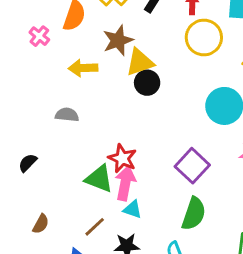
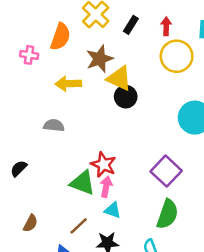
pink cross: (39, 36) -> (29, 55), turned -30
yellow triangle: (140, 62) -> (119, 78), turned 44
pink arrow: (125, 183) -> (106, 187), size x0.7

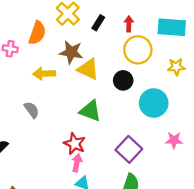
brown star: (100, 59) -> (71, 52), turned 30
black circle: (126, 97) -> (123, 80), moved
gray semicircle: (54, 125) -> (32, 110), turned 48
green triangle: (83, 183) -> (90, 111), moved

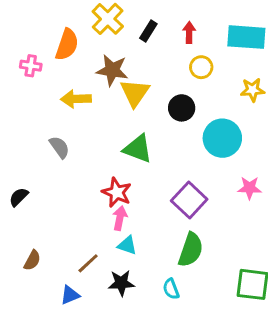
yellow circle: (138, 50) -> (201, 67), size x0.6
yellow triangle: (88, 69) -> (135, 93), turned 40

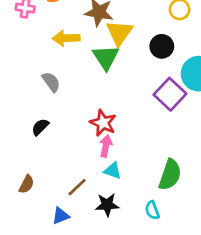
green triangle: (138, 149) -> (106, 57), moved, turned 36
black semicircle: (19, 197) -> (40, 127), moved
purple square: (189, 200) -> (170, 94), moved

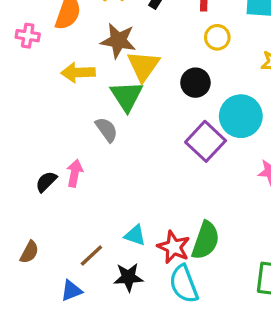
gray semicircle: (51, 82) -> (107, 130), moved
red star: (103, 123) -> (174, 247), moved
pink arrow: (106, 146) -> (75, 173), moved
cyan semicircle: (152, 210) -> (184, 284), size x1.6

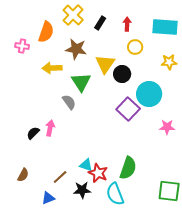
yellow triangle: (143, 66) -> (105, 64), moved
red star: (174, 247) -> (98, 173), moved

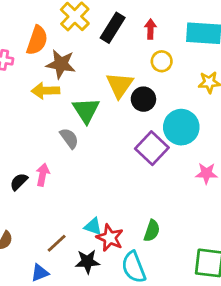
black rectangle: (100, 23) -> (113, 28), size x1.5
brown star: (76, 49) -> (61, 64), moved
green semicircle: (128, 168) -> (152, 231), size x0.7

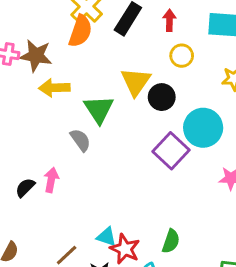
orange semicircle: (37, 40) -> (80, 31), moved
brown star: (61, 64) -> (36, 56), moved

